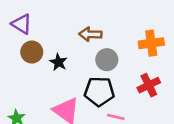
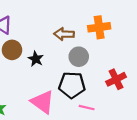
orange cross: (151, 43) -> (99, 27), moved

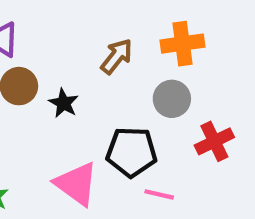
brown arrow: (64, 34) -> (117, 56), turned 126
gray circle: (79, 57) -> (172, 99), moved

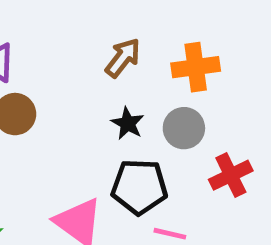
brown arrow: (117, 56) -> (123, 58), moved
black star: (64, 103) -> (128, 123), moved

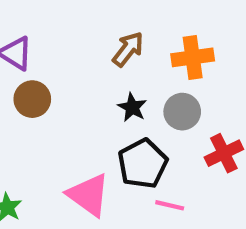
black pentagon: (139, 187) -> (143, 164), turned -30

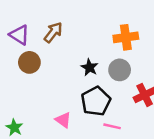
brown arrow: (128, 49) -> (53, 32), moved
pink triangle: (88, 195) -> (63, 120), size x0.6

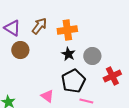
orange cross: (126, 37) -> (67, 30), moved

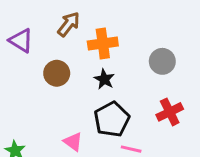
brown arrow: (39, 26) -> (69, 24), moved
brown circle: (20, 50) -> (57, 73), moved
gray circle: (92, 56) -> (162, 61), moved

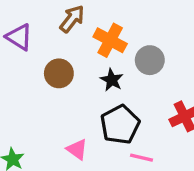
orange cross: (103, 44) -> (110, 40), turned 36
gray circle: (162, 61) -> (150, 60), moved

